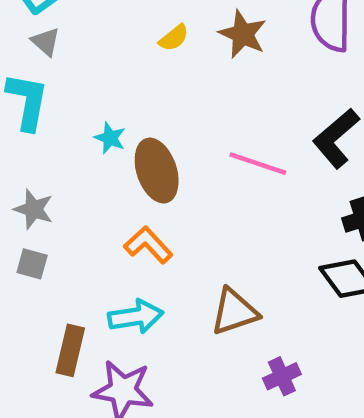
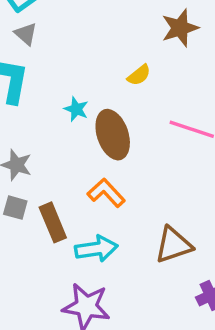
brown star: (243, 34) -> (180, 28), turned 30
yellow semicircle: (174, 38) -> (139, 75), moved
brown rectangle: (70, 350) -> (53, 222), moved, turned -36

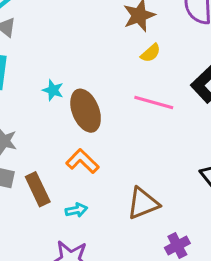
yellow semicircle: (139, 75) -> (151, 53), moved
cyan arrow: (96, 249) -> (76, 210), size x0.6

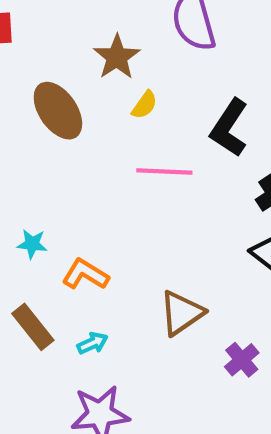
cyan star: (53, 90) -> (32, 244), moved
brown ellipse: (86, 111) -> (58, 111), moved

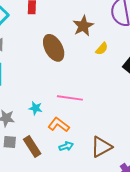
yellow semicircle: (144, 105) -> (102, 49), moved
pink line: (164, 172) -> (70, 98), moved
cyan arrow: (92, 343) -> (66, 146), moved

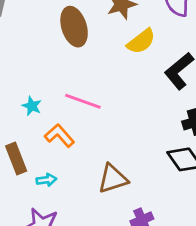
yellow semicircle: (102, 49) -> (141, 41), size x1.5
cyan arrow: (66, 146) -> (46, 180), moved

